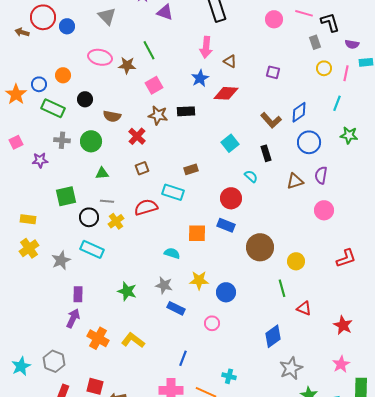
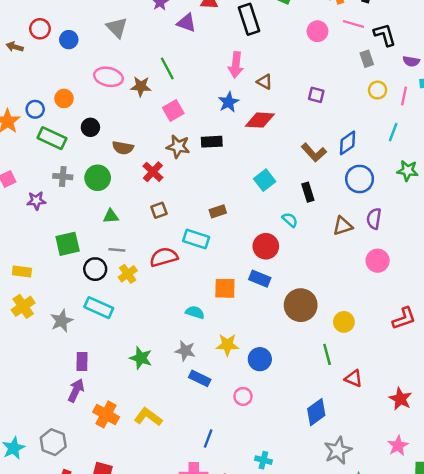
red circle: (43, 17) -> (40, 29), size x0.7

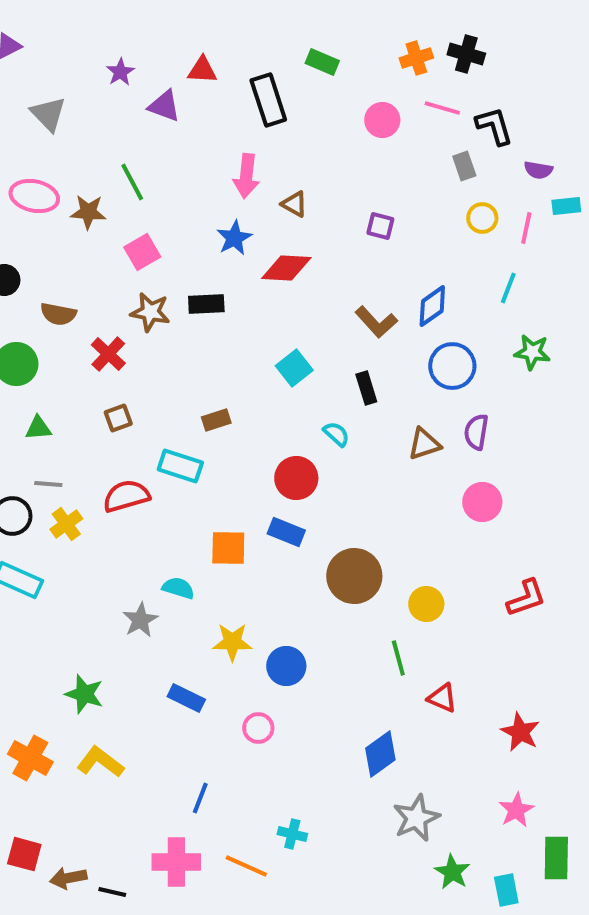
gray star: (185, 351) -> (140, 620), moved, turned 30
green star: (141, 358) -> (84, 694), moved

